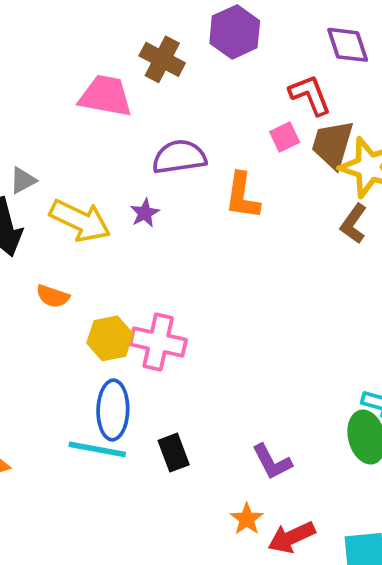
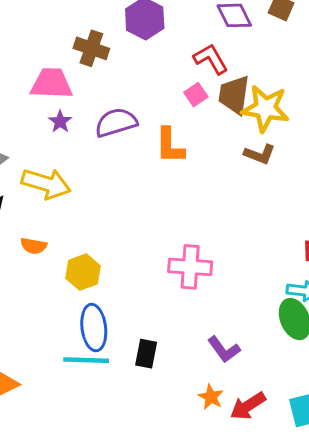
purple star: (145, 213) -> (60, 121), moved
brown L-shape: (354, 224) -> (260, 154), turned -96
pink cross: (158, 342) -> (190, 267), moved
black rectangle: (174, 453) -> (146, 354), turned 40

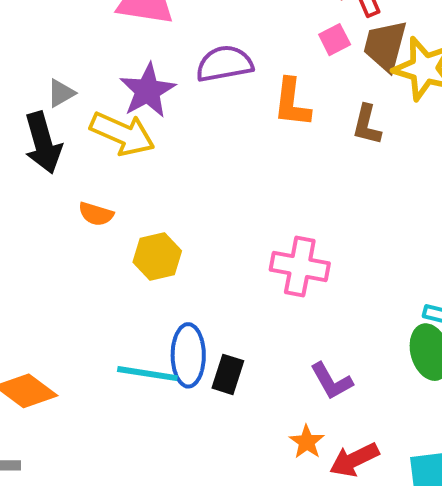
purple star: (60, 121) -> (148, 91), moved, size x1.8
brown L-shape: (260, 154) -> (367, 125), moved, turned 76
blue ellipse: (94, 328) -> (188, 355), moved

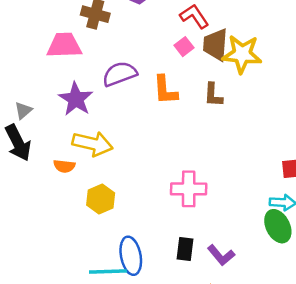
yellow arrow: (122, 134) -> (93, 144), moved
orange semicircle: (96, 214) -> (64, 166), moved
black rectangle: (228, 374) -> (185, 249), moved

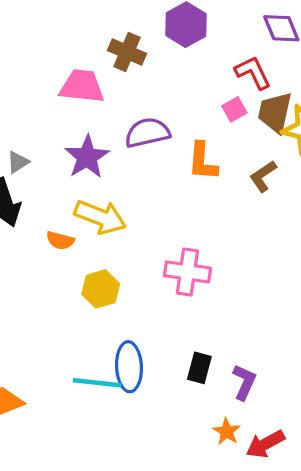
brown L-shape: (213, 95) -> (263, 176), turned 45
pink cross: (189, 189) -> (187, 272), moved
purple L-shape: (221, 255) -> (244, 382), turned -124

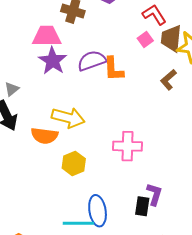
purple star: (87, 157) -> (53, 61), moved
orange L-shape: (203, 161) -> (113, 69), moved
orange semicircle: (60, 240) -> (44, 136), size x1.5
purple L-shape: (244, 382) -> (154, 194), moved

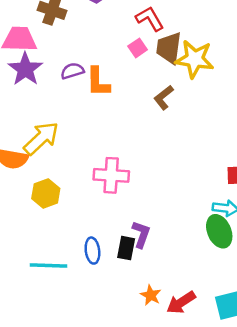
purple semicircle: (92, 61) -> (72, 71), size x0.7
yellow arrow: (68, 118) -> (41, 138), turned -60
blue ellipse: (98, 211) -> (92, 251), moved, size x0.7

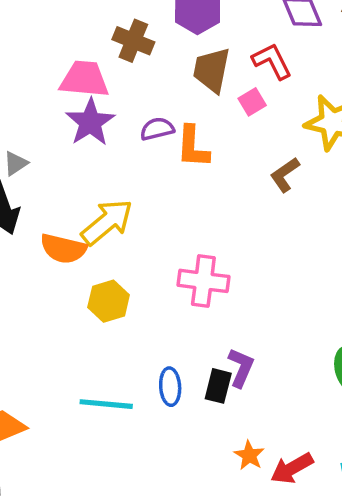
brown trapezoid: (169, 48) -> (212, 70), moved

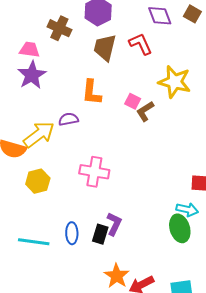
pink trapezoid: (84, 79) -> (30, 50), size x0.7
pink square: (252, 102) -> (133, 101), moved, turned -35
purple semicircle: (157, 129) -> (68, 119), moved
orange star: (249, 455) -> (117, 276), size x1.4

